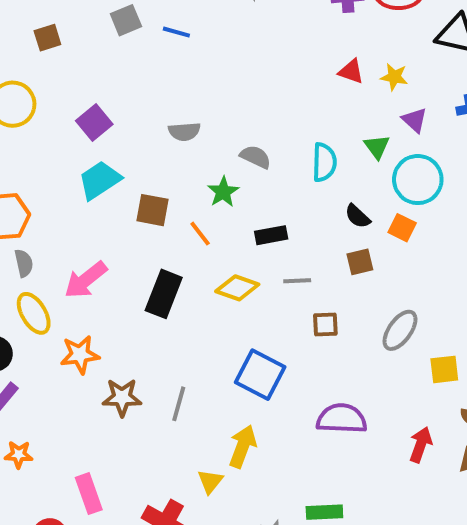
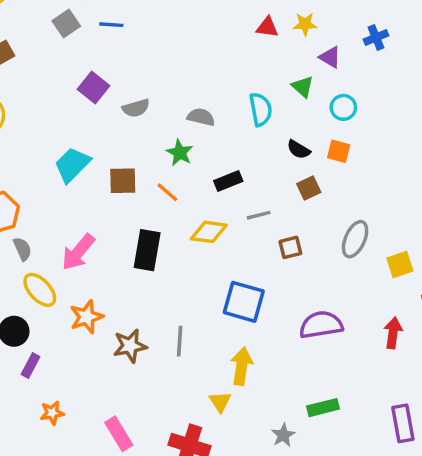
purple square: (94, 122) -> (93, 88), moved
cyan circle: (418, 180) -> (343, 107), size x0.6

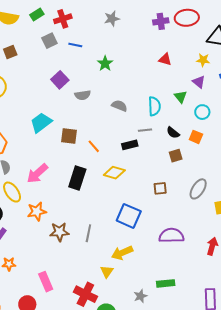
yellow star: (305, 24) -> (203, 60), moved
green star: (180, 153) -> (105, 63), moved
gray line: (259, 215) -> (145, 130), moved
yellow arrow: (242, 366) -> (122, 253), turned -130

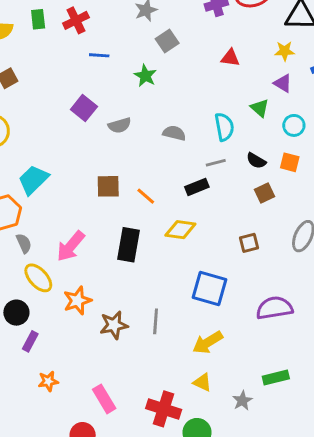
green rectangle: (37, 14) -> (38, 19), turned -56
gray square: (49, 41) -> (167, 41), moved
cyan trapezoid: (41, 122) -> (33, 180), moved
yellow triangle: (107, 272) -> (202, 382), moved, turned -32

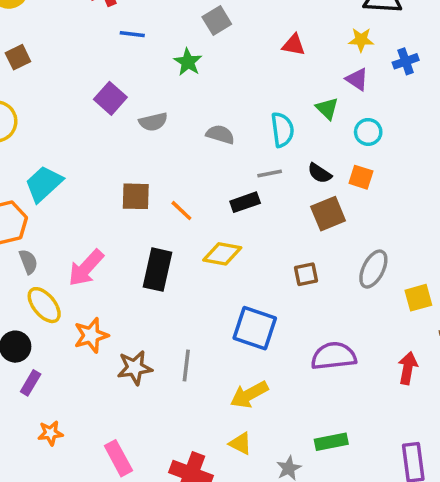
brown square: (265, 193) -> (328, 214), size x1.4

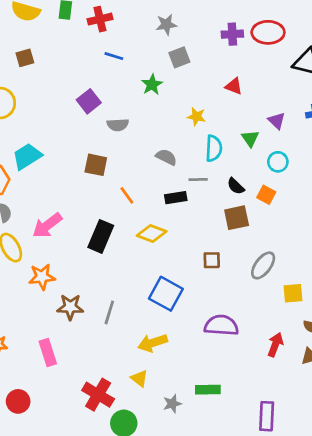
yellow star: (361, 40) -> (196, 116), moved
gray semicircle: (220, 134) -> (166, 157), moved
brown square: (136, 196) -> (96, 165), moved
pink rectangle: (118, 458) -> (48, 353), moved

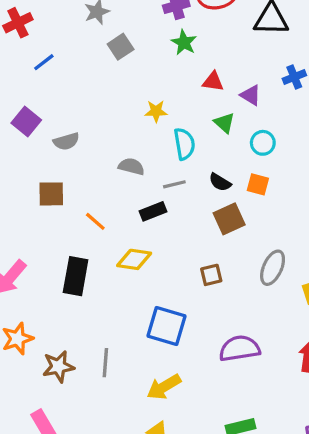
blue line: (114, 56) -> (44, 62), turned -42
green star: (152, 85) -> (184, 42), moved
red triangle: (234, 86) -> (213, 82), moved

